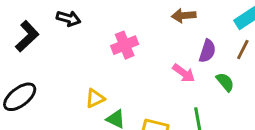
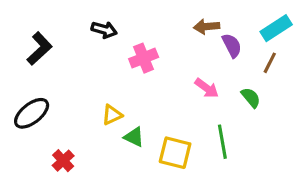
black arrow: (68, 18) -> (104, 30), moved
purple semicircle: (207, 51) -> (232, 45), moved, turned -45

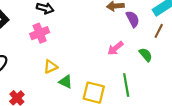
pink cross: (144, 58) -> (40, 33), moved
pink arrow: (207, 88) -> (115, 48), turned 105

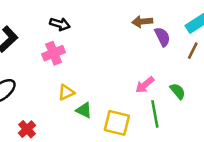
pink arrow: (115, 48) -> (145, 85), moved
green semicircle: (146, 55) -> (178, 91), moved

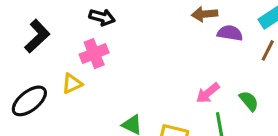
purple semicircle: (162, 37) -> (230, 33), turned -54
yellow triangle: (66, 92) -> (72, 84), moved

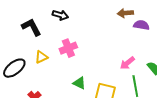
black L-shape: (37, 36) -> (31, 27), moved, turned -75
pink cross: (94, 54) -> (68, 48), moved

